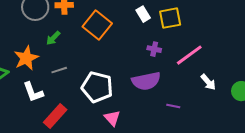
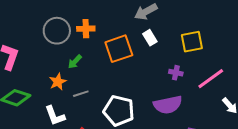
white rectangle: (143, 14) -> (150, 38), moved
orange square: (97, 25) -> (119, 49), turned 32
orange star: (26, 58) -> (58, 82), moved, size x0.7

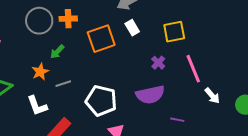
purple cross: (176, 73) -> (158, 63), turned 32
pink line: (211, 79) -> (193, 69), turned -76

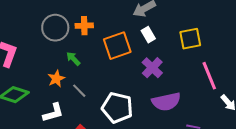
green arrow: (57, 52) -> (73, 59), turned 91
purple cross: (158, 63) -> (152, 68), moved, size x1.5
gray line: (63, 84) -> (79, 91), turned 63
white L-shape: (37, 106) -> (53, 113), turned -85

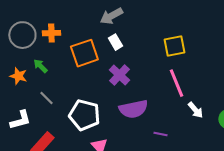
yellow square: (190, 39) -> (174, 46), moved
orange star: (56, 79) -> (18, 76), moved, turned -30

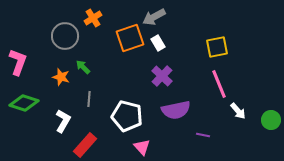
orange cross: (51, 33) -> (93, 18), moved, turned -30
orange square: (84, 53) -> (130, 38), moved
gray line: (46, 98) -> (89, 99), turned 49
white L-shape: (20, 120) -> (63, 121), turned -45

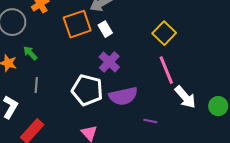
yellow square: (217, 47) -> (164, 33), turned -35
white arrow: (238, 111) -> (185, 97), size x1.4
white pentagon: (127, 116) -> (87, 90), moved

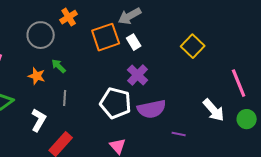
pink line: (166, 70) -> (239, 83), moved

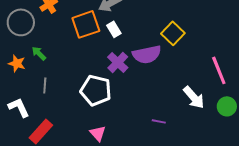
purple semicircle: (152, 109) -> (147, 54), moved
white L-shape: (39, 120) -> (19, 107), turned -55

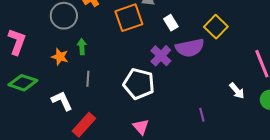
white rectangle: (114, 29) -> (171, 23), moved
green arrow: (39, 53) -> (82, 47), turned 42
white arrow: (194, 97) -> (237, 91), size x0.7
purple line: (159, 121) -> (202, 115), turned 64

